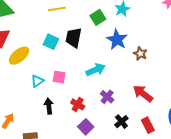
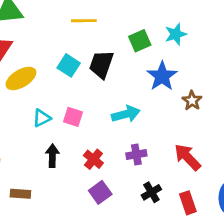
purple cross: (107, 97) -> (136, 154), turned 32

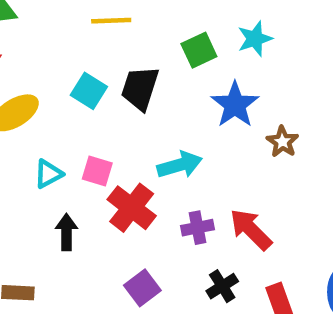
red arrow: (187, 157) -> (251, 229), moved
red cross: (93, 159) -> (132, 208), moved, size x1.5

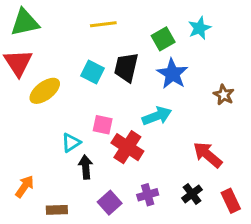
blue star: (235, 105) -> (172, 74), moved
cyan triangle: (48, 174) -> (71, 143), moved
purple cross: (198, 228) -> (148, 195), moved
purple square: (142, 288) -> (110, 203), moved

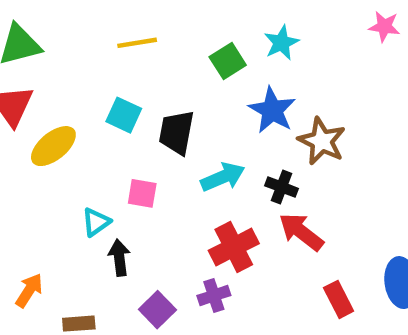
black trapezoid: (126, 67) -> (177, 132), moved
blue star: (172, 74) -> (272, 110), moved
brown star: (224, 95) -> (322, 141), size x1.5
red cross: (127, 147) -> (234, 247), moved, turned 32
black cross: (192, 194) -> (282, 187), moved, turned -30

